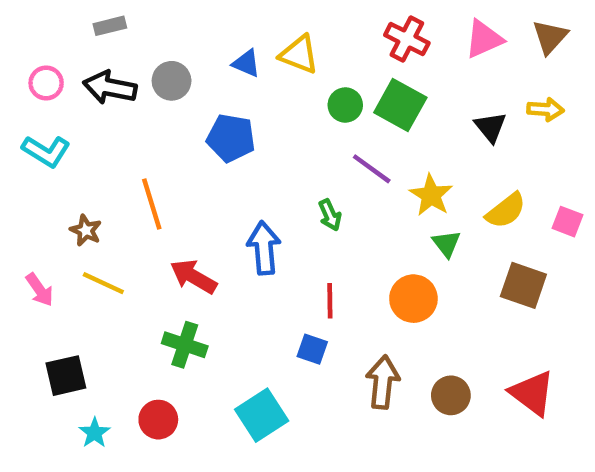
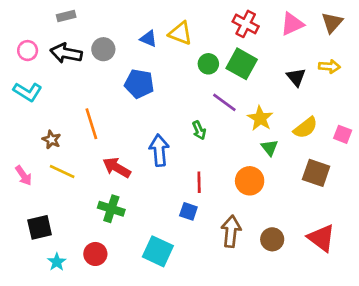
cyan square: (262, 415) -> (158, 251), turned -32

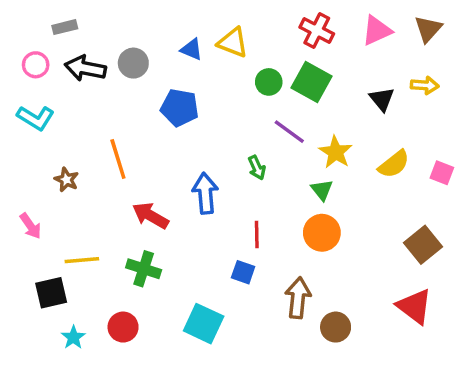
gray rectangle: (66, 16) -> (65, 27), moved
green triangle: (270, 148) -> (322, 190), moved
yellow line: (62, 172) -> (82, 260), moved, turned -30
brown square: (316, 173) -> (423, 245), moved, turned 32
brown circle: (272, 239) -> (336, 327), moved

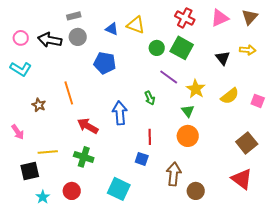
gray rectangle: (65, 27) -> (74, 16), moved

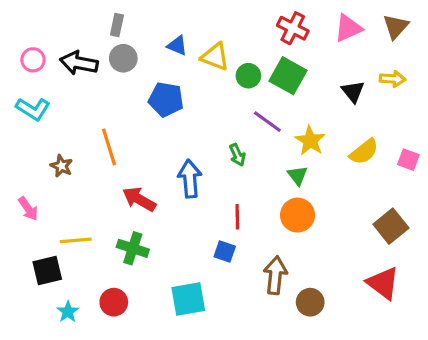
gray rectangle: (74, 16) -> (117, 25), turned -64
yellow triangle: (136, 25) -> (215, 57), moved
cyan square: (119, 189) -> (188, 299), turned -35

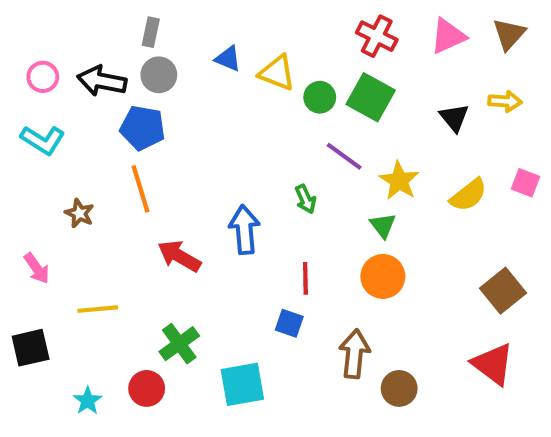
blue pentagon: (166, 99) -> (143, 128), moved
pink square: (408, 160) -> (525, 183), moved
green cross: (133, 248) -> (179, 344), moved, turned 36
black square: (47, 270) -> (31, 348), moved

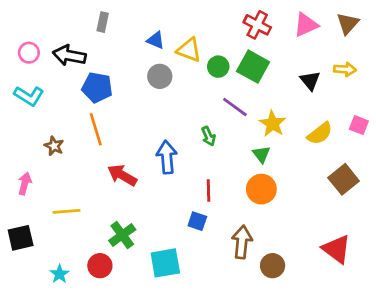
gray circle: (159, 75) -> (160, 76), moved
pink arrow: (37, 268) -> (25, 184), turned -130
brown square: (503, 291) -> (344, 179), moved

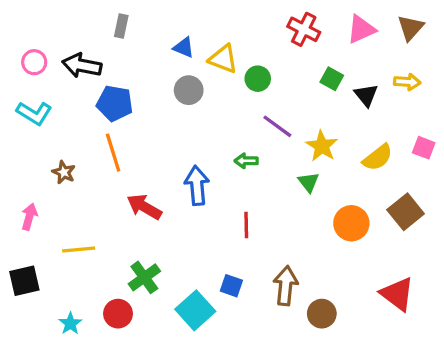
green square: (253, 67) -> (332, 79), moved, size x0.6
green arrow: (208, 136) -> (246, 161), turned 114
orange circle: (261, 189) -> (351, 223), moved
blue square: (197, 221) -> (231, 286), moved
cyan square: (165, 263) -> (195, 310), turned -32

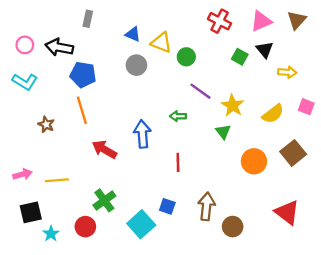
yellow arrow: (407, 82) -> (287, 72), moved
black triangle: (366, 95) -> (265, 50), moved
pink arrow: (29, 217) -> (22, 174), moved, turned 60
black square: (24, 281) -> (31, 212), moved

